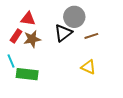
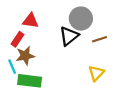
brown star: (32, 39) -> (25, 56), moved
yellow triangle: (88, 67) -> (96, 73), turned 49

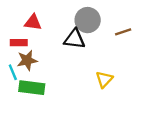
black triangle: (69, 36) -> (75, 39), turned 45
red rectangle: (17, 39) -> (19, 43), turned 56
brown line: (99, 39) -> (123, 32), moved

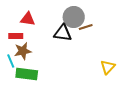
brown line: (123, 32) -> (86, 27), moved
yellow triangle: (104, 79) -> (108, 67), moved

